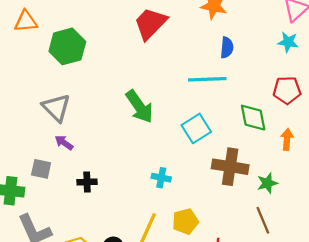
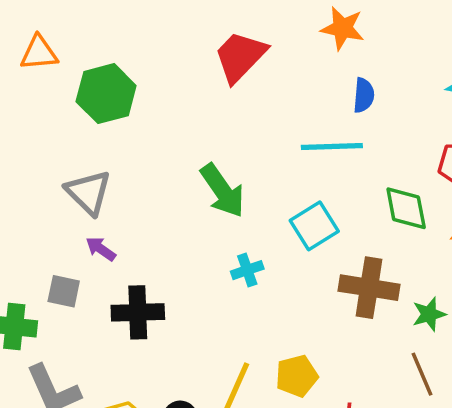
cyan cross: (161, 178) -> (247, 270), moved, turned -30
black cross: (87, 182) -> (138, 312), size x1.6

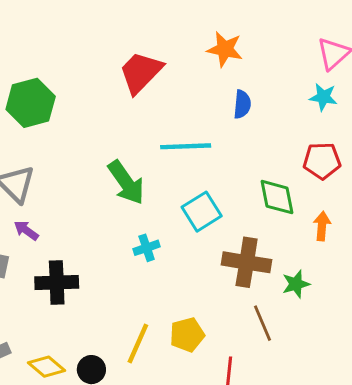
cyan line: (332, 146) -> (186, 146), moved
brown line: (422, 374) -> (262, 323), moved

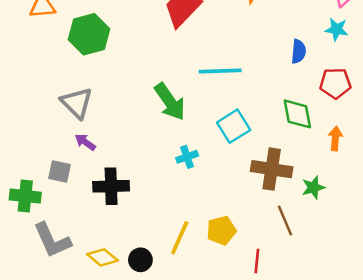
blue semicircle: (242, 104) -> (299, 51), moved

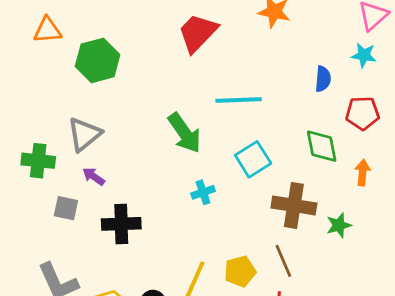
gray triangle: (77, 103) -> (84, 134), turned 36
green cross: (25, 196) -> (38, 161), moved
brown line: (285, 221) -> (283, 261), moved

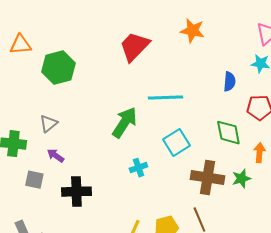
green arrow: (185, 133) -> (124, 123), turned -112
gray triangle: (84, 134) -> (48, 124), size x0.7
green star: (339, 225) -> (241, 179), moved

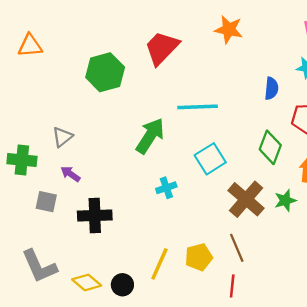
green hexagon: (58, 68) -> (105, 72), moved
green diamond: (228, 133) -> (270, 147), turned 32
brown cross: (207, 178) -> (246, 199), turned 32

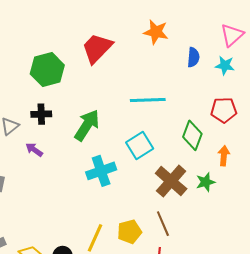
blue semicircle: (271, 88) -> (193, 57), moved
cyan line: (198, 107) -> (148, 100), moved
purple arrow: (70, 174) -> (34, 150), moved
cyan cross: (166, 188) -> (101, 171), size x1.6
black cross: (95, 215) -> (41, 114), moved, size x0.7

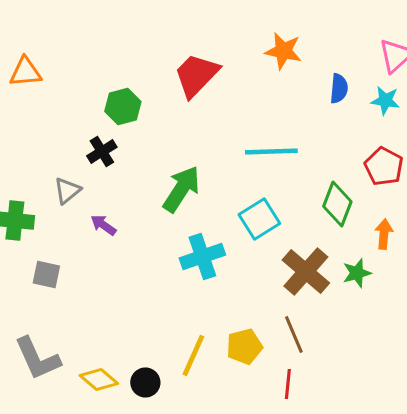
green hexagon: (47, 69) -> (123, 106), size x0.7
red pentagon: (224, 110) -> (384, 166), turned 30
black cross: (41, 114) -> (102, 152), moved, turned -30

